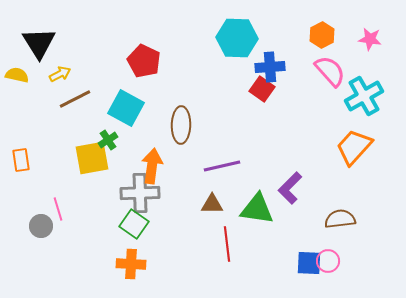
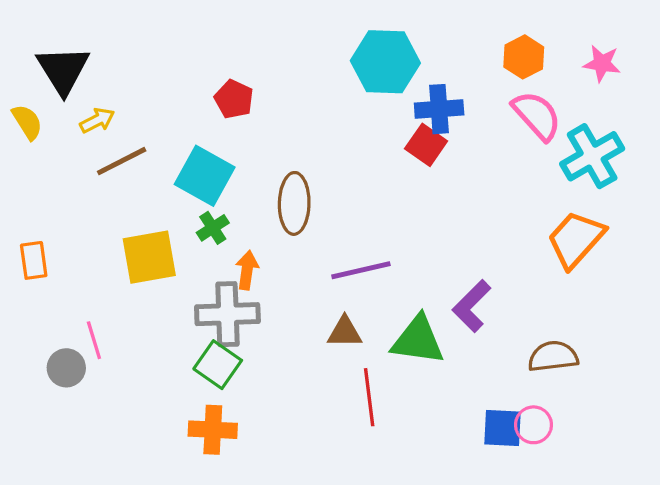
red pentagon: (144, 61) -> (234, 99), size x0.7
yellow semicircle: (17, 75) -> (27, 122), turned 45
green cross: (108, 140) -> (213, 228), moved
orange arrow: (152, 166) -> (247, 270), size x0.7

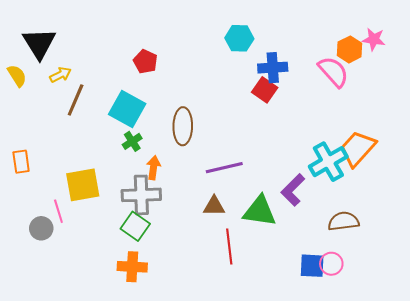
orange hexagon: (524, 57) -> (350, 49), moved
cyan hexagon: (385, 62) -> (239, 38), size x0.7
cyan cross: (592, 156) -> (328, 162), moved
brown line: (122, 161) -> (76, 100), turned -40
yellow square: (149, 257) -> (83, 185), moved

